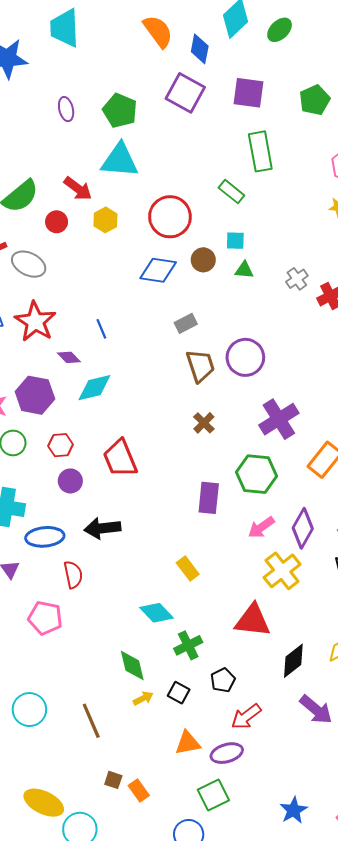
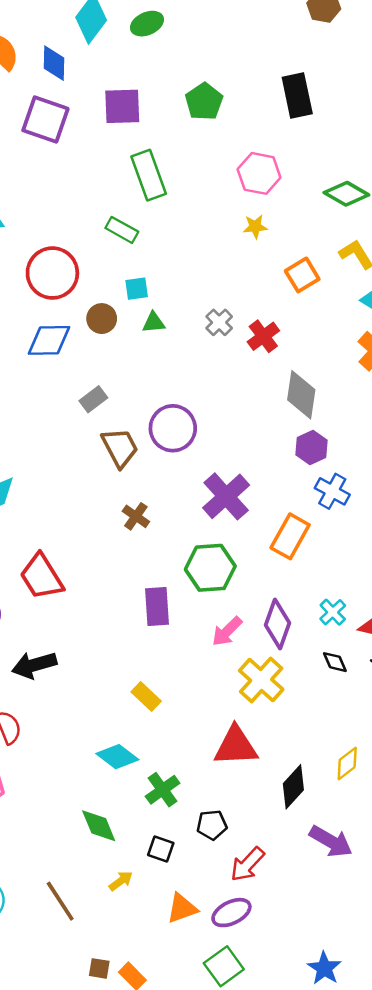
green ellipse: (280, 30) -> (147, 24), turned 30
black pentagon: (223, 680) -> (212, 825), turned 30
yellow arrow: (143, 698) -> (121, 881), moved

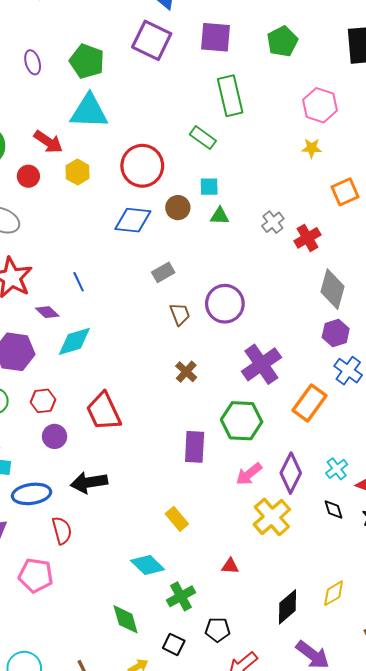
brown trapezoid: (120, 448) -> (180, 314), size x0.7
red triangle: (236, 746) -> (230, 566), moved, size x0.5

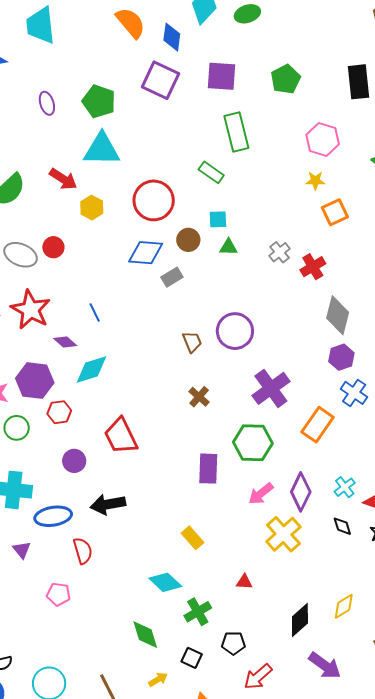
red circle: (28, 176) -> (53, 247), moved
orange square: (345, 192) -> (335, 212), moved
gray rectangle: (163, 272) -> (172, 277), moved
red hexagon: (43, 401) -> (59, 412), moved
pink pentagon: (36, 575) -> (58, 594), size x0.7

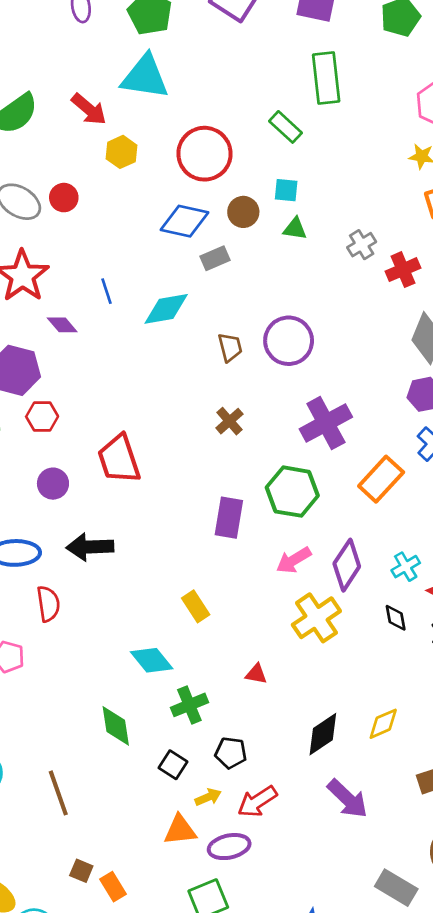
cyan diamond: (92, 370) -> (166, 309), moved
yellow arrow: (158, 679) -> (208, 797), moved

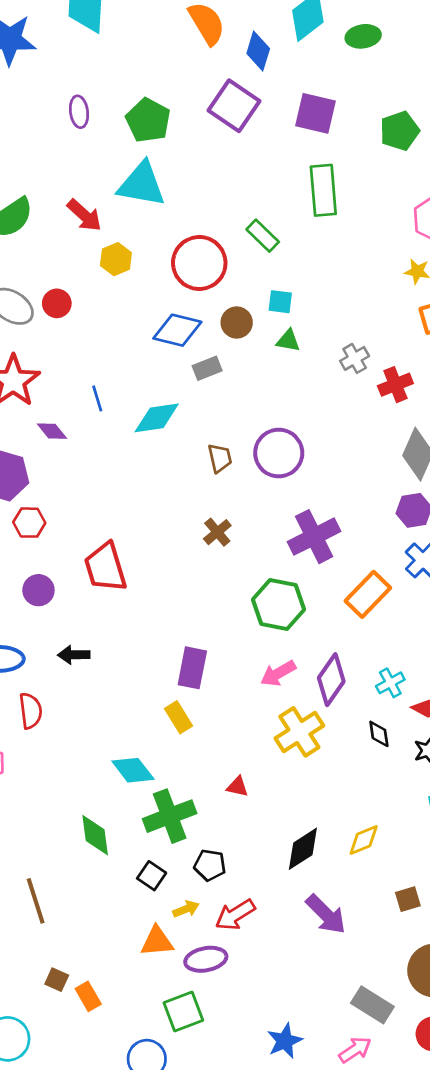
green rectangle: (285, 127) -> (263, 236), moved
purple rectangle: (229, 518) -> (192, 668), moved
black arrow: (90, 547) -> (74, 655), size x0.7
green cross: (189, 705) -> (170, 816), size x1.4

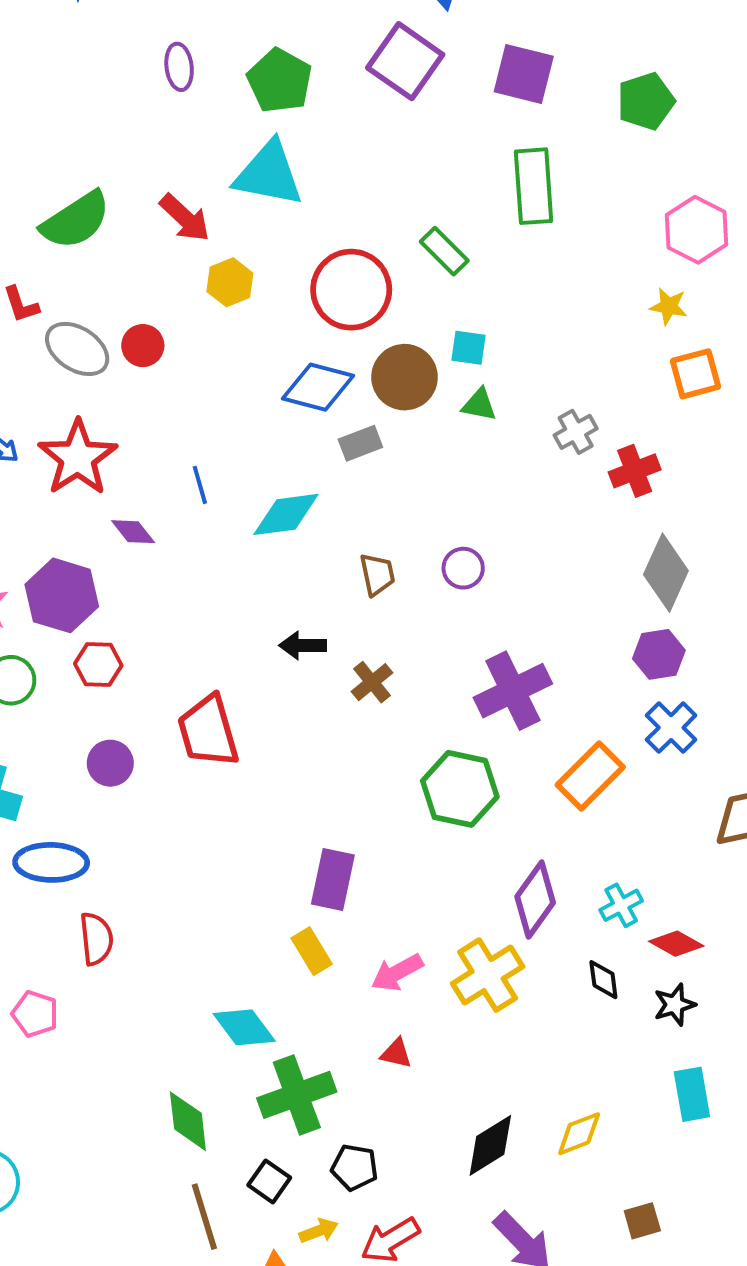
brown circle: (237, 322) -> (405, 377), size x1.4
purple circle: (279, 453) -> (463, 568), size x0.6
black arrow: (74, 655) -> (303, 645), moved
pink arrow: (278, 673) -> (397, 973), moved
brown line: (36, 901) -> (204, 1217), moved

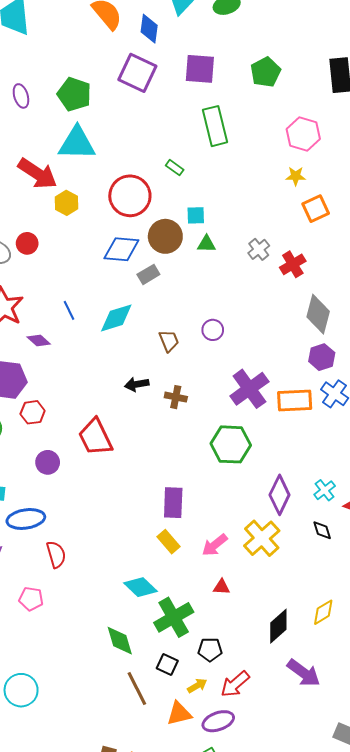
red arrow: (185, 218) -> (37, 174), size x1.4
green rectangle: (444, 251) -> (175, 168), size x0.7
brown cross: (372, 682) -> (176, 397), turned -30
orange rectangle: (590, 776) -> (295, 400), moved, turned 52

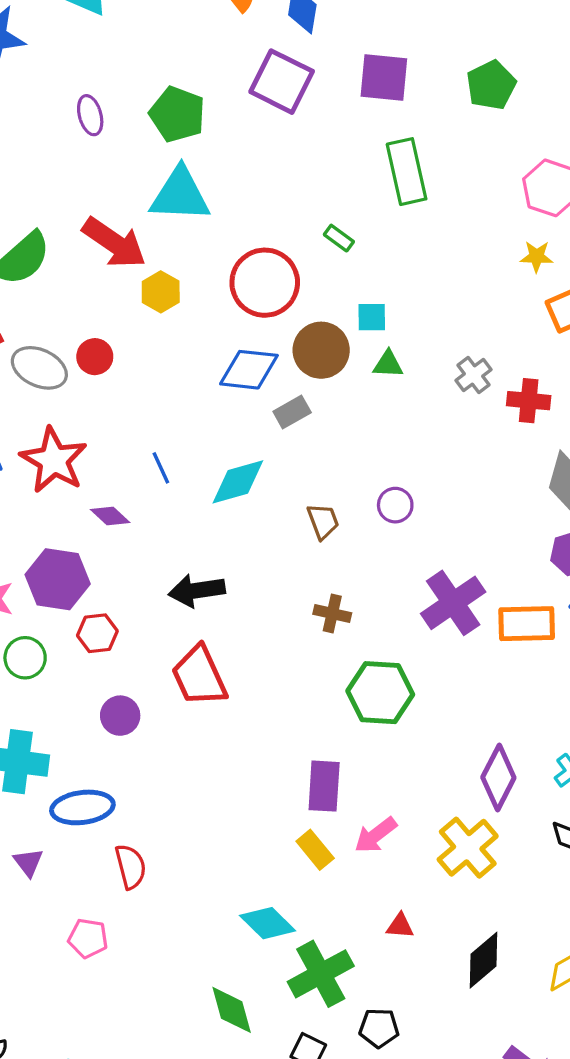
red cross: (293, 264) -> (529, 401), turned 35
black arrow: (137, 384) -> (197, 591), moved, size x1.4
green hexagon: (231, 444) -> (380, 693), moved
pink arrow: (215, 545) -> (376, 835), moved
black diamond: (278, 626) -> (483, 960), moved

